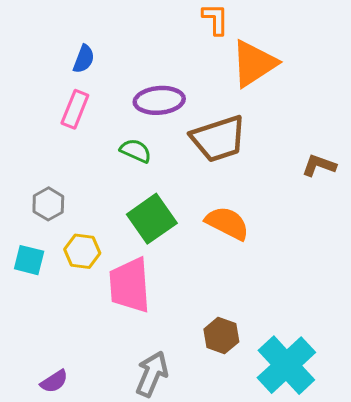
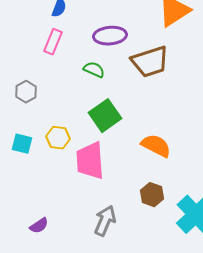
gray hexagon: (48, 204) -> (26, 92), moved
orange semicircle: (227, 223) -> (156, 146), moved

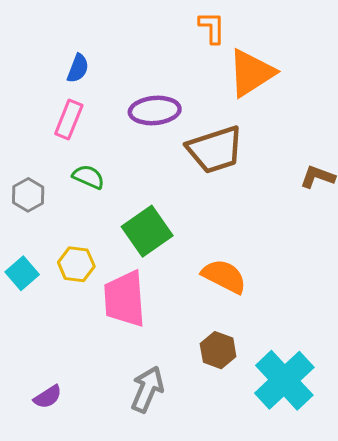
green semicircle: (94, 70) -> (88, 177), moved
cyan square: (22, 144) -> (22, 273), turned 35

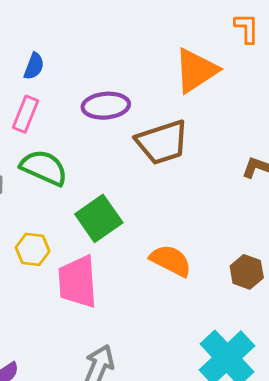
orange L-shape: (212, 28) -> (247, 28), moved
green semicircle: (88, 177) -> (44, 168), size x1.6
brown hexagon: (218, 350) -> (247, 272), moved

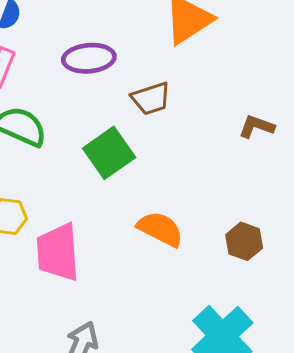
brown trapezoid: (162, 142) -> (151, 99), size x0.7
green square: (99, 218) -> (109, 153), moved

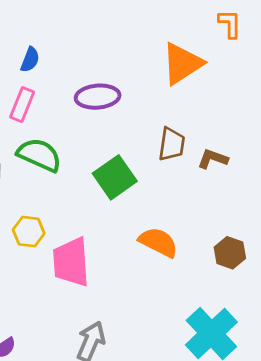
brown trapezoid: (151, 99) -> (172, 144), moved, turned -64
brown L-shape: (256, 127) -> (213, 159), moved

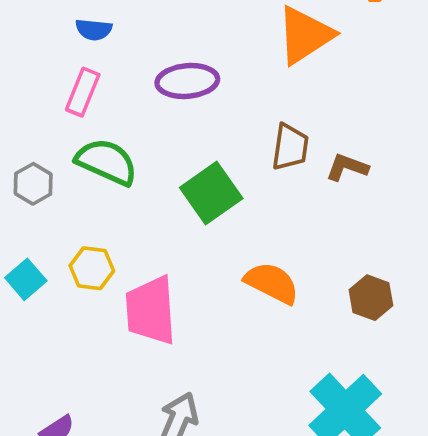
blue semicircle: (30, 60) -> (94, 30), turned 75

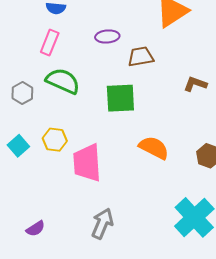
purple ellipse: (187, 81) -> (107, 36), size x0.7
brown trapezoid: (290, 147) -> (141, 57), moved, turned -108
green square: (211, 193) -> (120, 98), turned 32

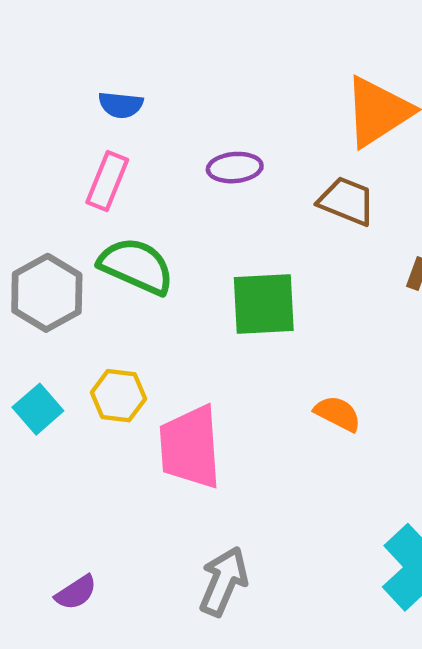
brown trapezoid: (141, 57) -> (347, 201), moved, turned 32
gray hexagon: (22, 93) -> (47, 293), size x1.5
orange semicircle: (154, 148) -> (338, 414), size x0.7

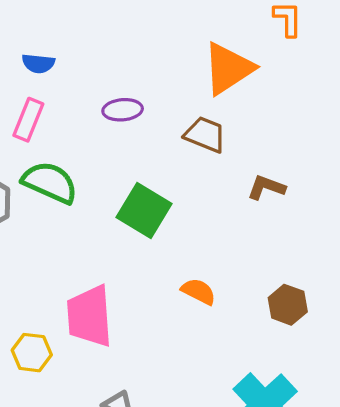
green square: (264, 304) -> (144, 211), turned 34
yellow hexagon: (118, 396) -> (32, 353), moved

